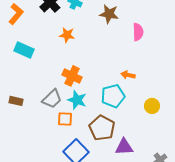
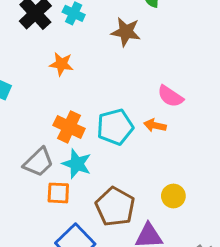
pink semicircle: (138, 32) -> (170, 96), moved, turned 126
cyan pentagon: (113, 96) -> (115, 127), moved
yellow circle: (152, 106) -> (173, 196), moved

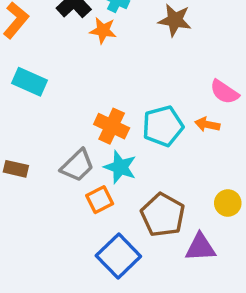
orange star: (61, 64) -> (103, 30), moved
orange square: (58, 193) -> (100, 200), turned -30

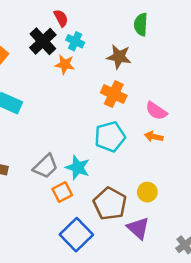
orange arrow: (207, 124) -> (154, 137), moved
orange cross: (112, 126) -> (114, 94), moved
yellow circle: (228, 203) -> (147, 192), moved
purple triangle: (200, 247) -> (138, 228), turned 45

